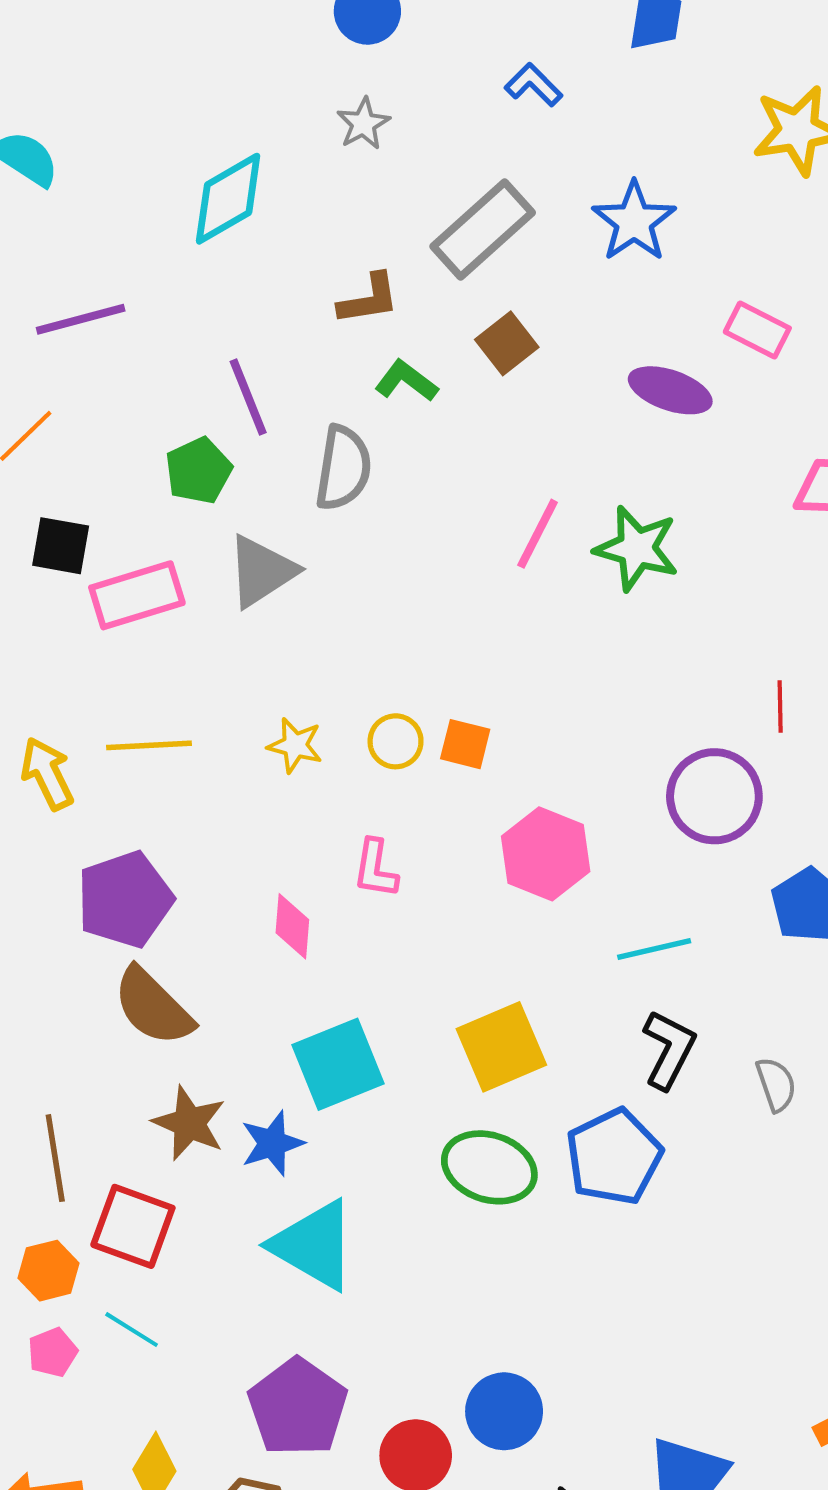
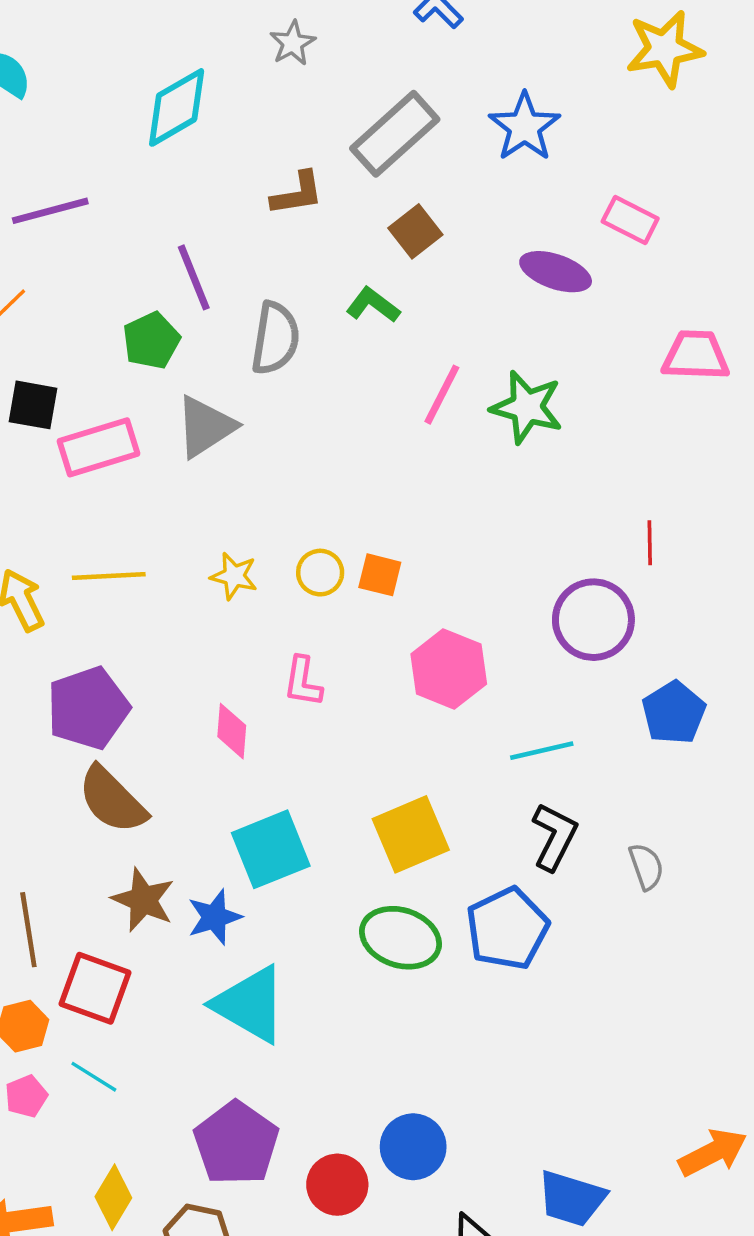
green L-shape: (406, 381) -> (373, 305), moved

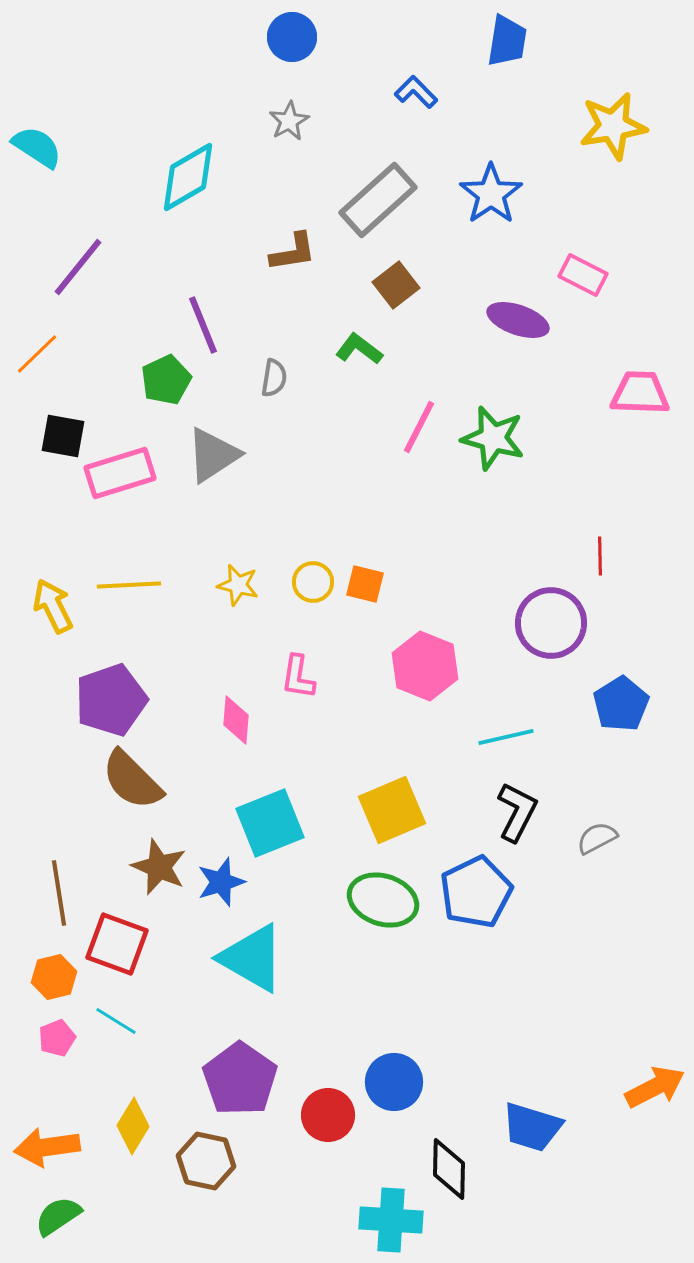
purple line: (50, 211) -> (78, 267), turned -36
gray semicircle: (275, 338) -> (274, 378), size x0.6
gray semicircle: (646, 867) -> (597, 838), turned -99

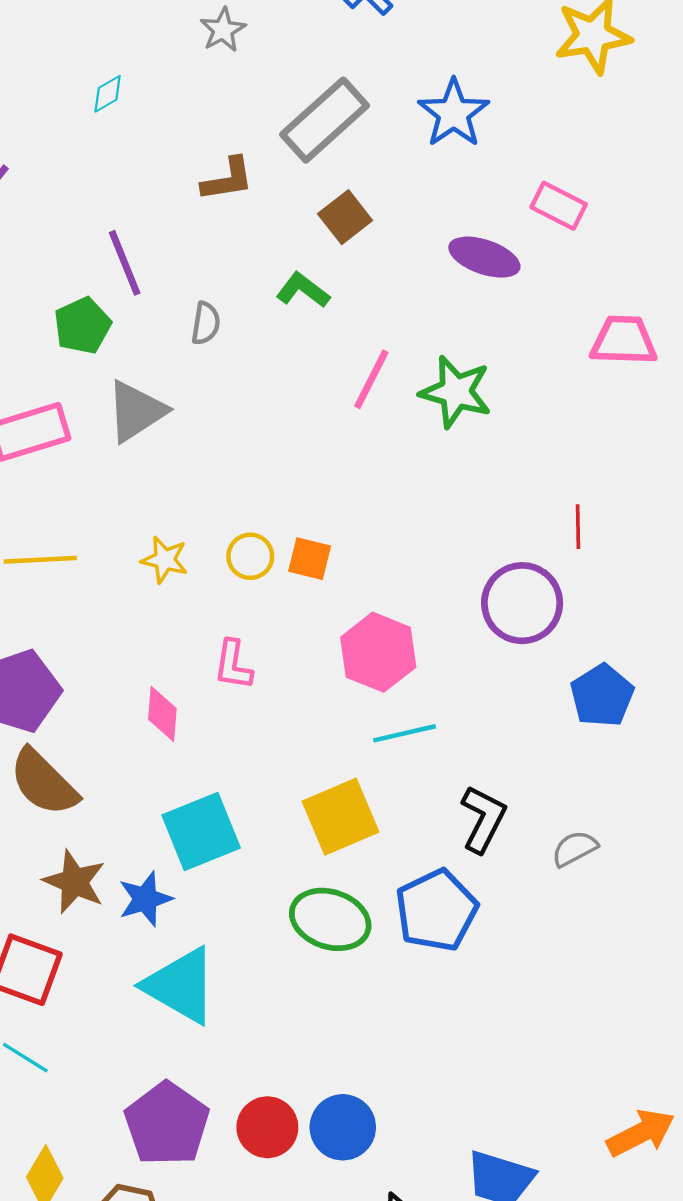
cyan diamond: (188, 177) -> (108, 94), size x0.5
cyan line: (506, 737) -> (404, 733), moved
red circle: (328, 1115) -> (267, 1127), moved

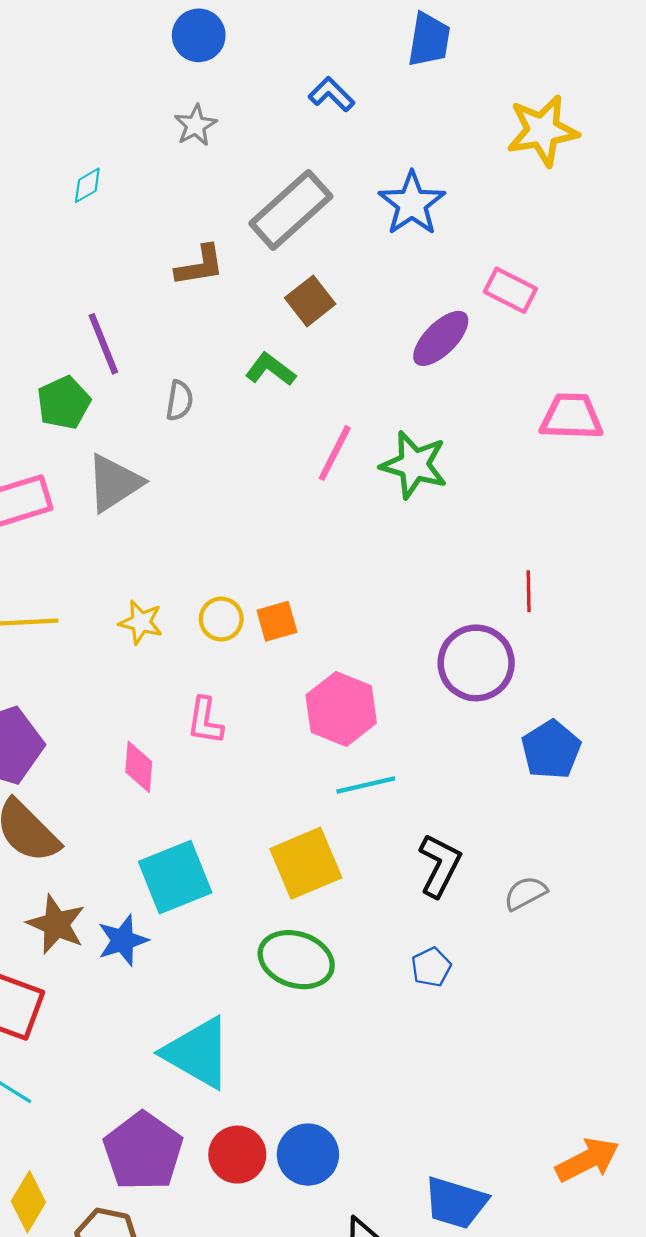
purple ellipse: (484, 257) -> (441, 338), turned -64
orange square: (310, 559) -> (277, 621), turned -30
blue pentagon: (436, 910) -> (431, 967), moved, size x0.5
cyan triangle: (181, 986) -> (198, 1053), moved

